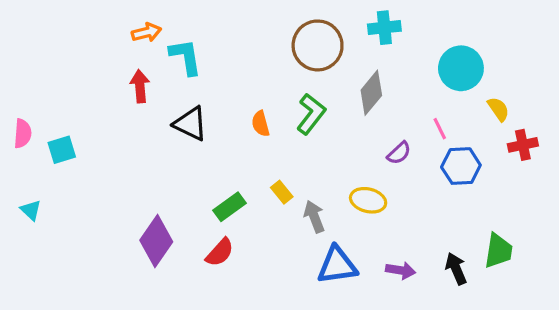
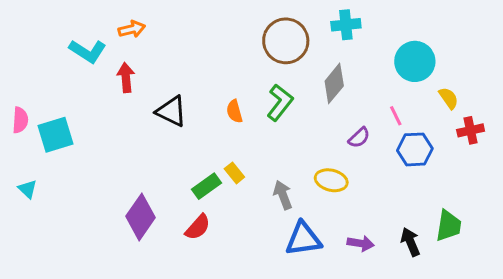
cyan L-shape: (186, 57) -> (88, 51), moved, turned 132
cyan square: (62, 150) -> (55, 135), size x1.4
yellow rectangle: (282, 192) -> (234, 173), moved

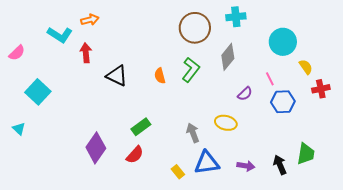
pink semicircle: (20, 120) -> (17, 53), moved, turned 42
cyan square: (55, 135) -> (38, 92), turned -30
yellow rectangle: (234, 173) -> (178, 172), moved

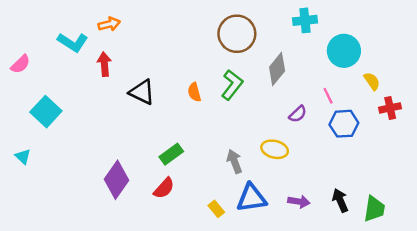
cyan cross: (236, 17) -> (305, 20), moved
green trapezoid: (306, 154) -> (374, 209), moved

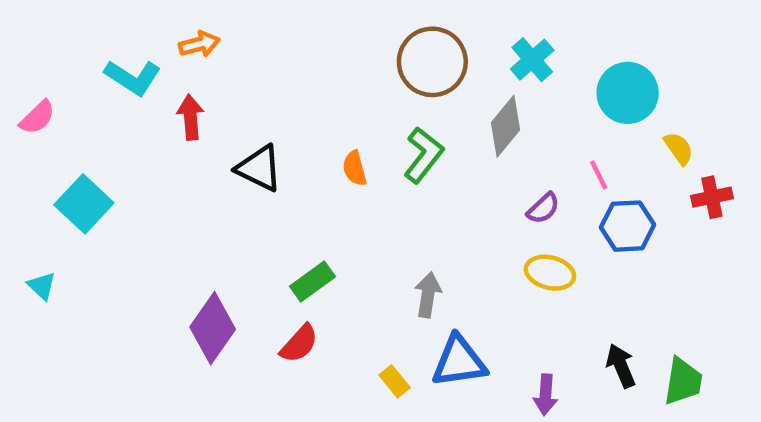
cyan cross: (305, 20) -> (532, 60), moved, turned -35
yellow ellipse: (275, 149) -> (550, 273), moved
gray arrow: (234, 161) -> (428, 295), turned 30
purple arrow: (299, 202) -> (545, 395), moved, turned 85

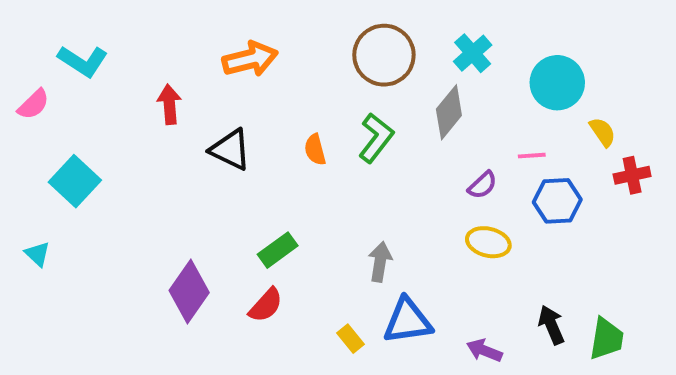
orange arrow: (199, 44) -> (250, 59), moved, size x1.5
cyan L-shape: (133, 77) -> (83, 61), moved
pink line: (599, 175) -> (532, 156), turned -68
purple arrow: (545, 395) -> (484, 351), turned 108

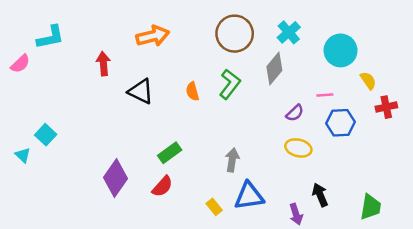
cyan L-shape: (83, 61) -> (50, 37), turned -44
cyan square: (75, 181) -> (46, 135), moved, size x0.7
black arrow: (551, 325) -> (320, 195), moved
purple arrow: (484, 351) -> (296, 214), turned -130

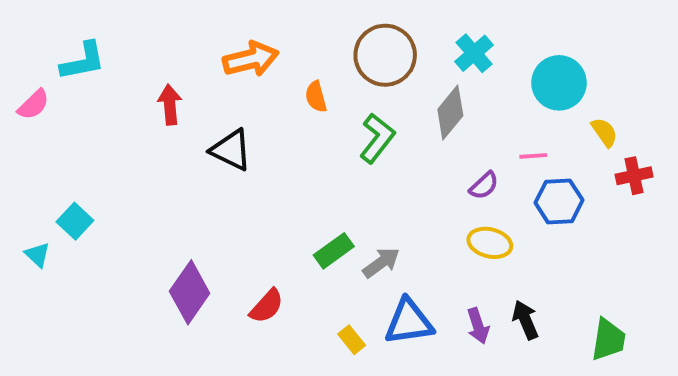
orange semicircle: (192, 91) -> (316, 97), moved
green rectangle: (170, 153) -> (334, 251), moved
gray arrow: (232, 160) -> (381, 263), turned 45
purple arrow: (296, 214) -> (478, 326), moved

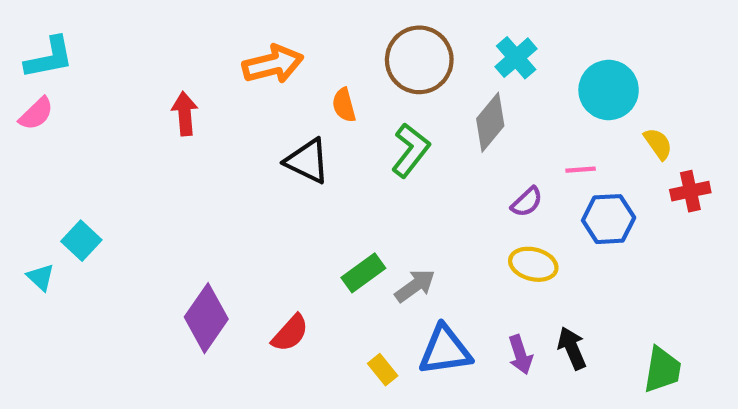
cyan L-shape: (83, 61) -> (49, 58), moved
black triangle: (231, 150) -> (307, 161), moved

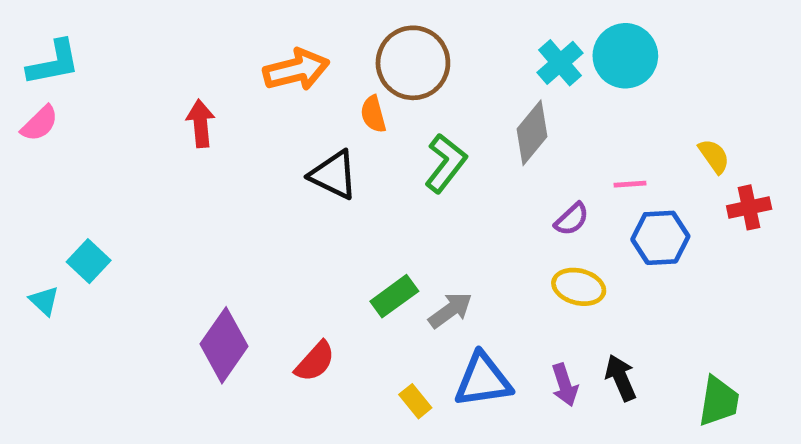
brown circle: (419, 60) -> (413, 63), moved
cyan circle: (609, 90) -> (625, 56), moved

